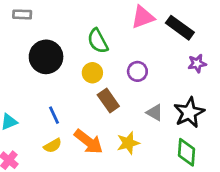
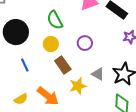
blue line: (54, 115) -> (25, 65), moved
yellow star: (128, 143) -> (78, 86), moved

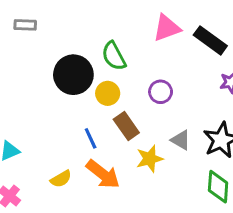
black circle: (16, 32) -> (73, 75), moved
blue line: (25, 65) -> (91, 138), moved

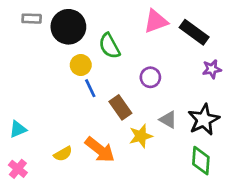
black circle: (73, 75) -> (68, 27), moved
yellow circle: (108, 93) -> (81, 65), moved
blue line: (91, 138) -> (90, 88), moved

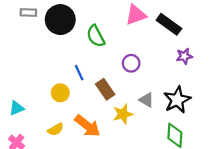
yellow circle: (81, 65) -> (60, 93), moved

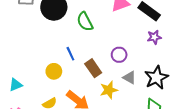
purple star: (184, 56) -> (154, 37), moved
purple circle: (131, 63) -> (119, 55), moved

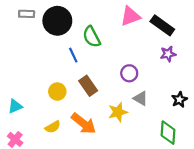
blue line: (70, 54) -> (73, 55), moved
brown rectangle: (93, 68) -> (88, 86), moved
black star: (156, 78) -> (179, 100), moved, size x0.6

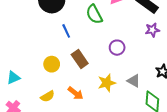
green semicircle: (92, 37) -> (94, 14), moved
gray triangle: (141, 98) -> (134, 81), moved
orange arrow: (84, 123) -> (76, 93), size x0.7

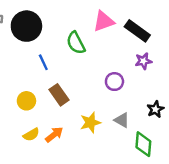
purple circle: (117, 48) -> (114, 82), moved
orange arrow: (76, 93) -> (54, 135), turned -77
yellow semicircle: (48, 96) -> (31, 135), moved

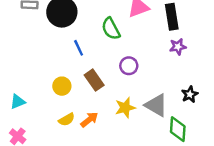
black rectangle: (137, 31) -> (172, 17), turned 45
purple circle: (114, 82) -> (129, 66), moved
gray triangle: (122, 120) -> (156, 105), size x1.5

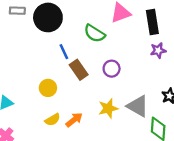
green semicircle: (111, 29) -> (95, 33), turned -30
brown rectangle: (94, 80) -> (79, 70), moved

